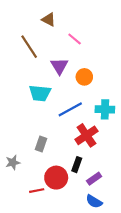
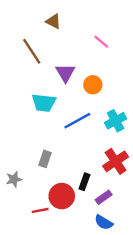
pink line: (75, 39) -> (101, 42), moved
cyan cross: (105, 109) -> (116, 121), turned -30
red cross: (86, 135) -> (116, 161), moved

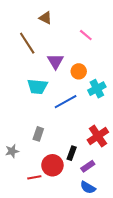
cyan cross: (116, 121) -> (97, 89), moved

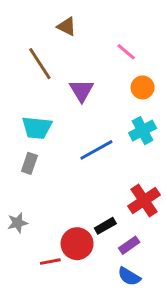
orange circle: (79, 71) -> (143, 87), moved
cyan trapezoid: (37, 87) -> (37, 128), moved
gray rectangle: (38, 134) -> (29, 163), moved
black rectangle: (72, 153) -> (105, 226), turned 40

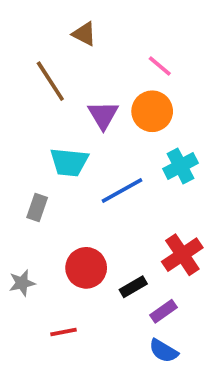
orange circle: (143, 87) -> (152, 111), moved, size x1.4
cyan trapezoid: (37, 128) -> (69, 162), moved
red circle: (77, 244) -> (86, 268), moved

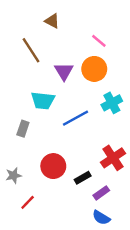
red line: (63, 332) -> (28, 202), moved, turned -35

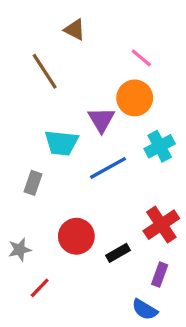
purple triangle: (64, 71) -> (101, 120), moved
purple rectangle: (101, 193) -> (160, 275), moved, turned -35

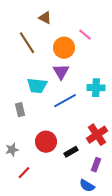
orange circle: (135, 98) -> (64, 48), moved
cyan cross: (160, 146) -> (96, 88), turned 30
gray rectangle: (33, 183) -> (20, 110), turned -32

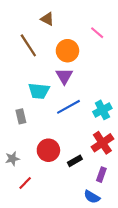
pink line: (85, 35) -> (97, 33), moved
cyan cross: (96, 88) -> (102, 110), moved, turned -30

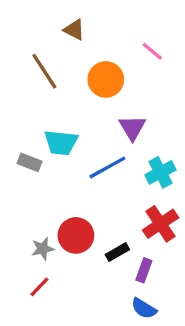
purple triangle: (64, 76) -> (132, 128), moved
gray rectangle: (21, 116) -> (29, 162), moved, turned -56
gray star: (12, 159) -> (43, 249), moved
purple rectangle: (101, 175) -> (144, 270), moved

